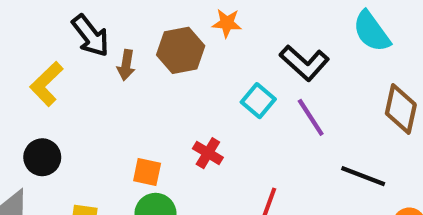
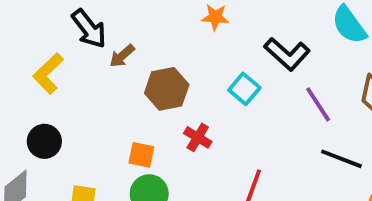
brown hexagon: (181, 50) -> (167, 89), moved
brown arrow: (126, 65) -> (122, 56), turned 40
purple line: (311, 117) -> (318, 104), moved

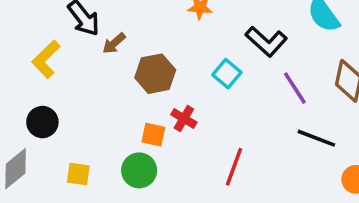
orange square: (141, 155) -> (153, 135), moved

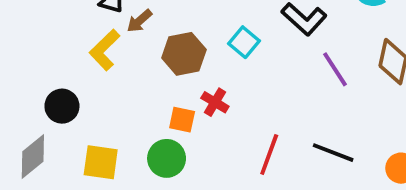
yellow L-shape: (46, 59) -> (105, 50), moved
cyan square: (227, 74) -> (244, 42), moved
black line: (316, 138) -> (333, 153), moved
yellow square: (78, 174) -> (101, 162), size x1.4

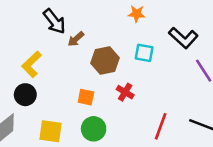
cyan square: (244, 42) -> (144, 53), turned -30
yellow L-shape: (105, 50) -> (32, 64), moved
orange square: (182, 120) -> (86, 97), moved

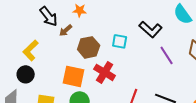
orange star: (137, 14) -> (80, 10), moved
red cross: (125, 92) -> (105, 72), size x1.5
orange square: (86, 97) -> (74, 76), size x1.6

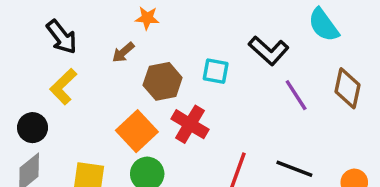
black arrow: (49, 16) -> (62, 37), moved
black circle: (26, 74) -> (32, 128), moved
orange square: (74, 76) -> (137, 131), turned 35

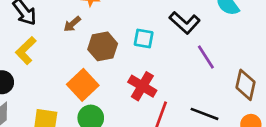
brown diamond: (347, 88) -> (246, 85), moved
red cross: (190, 124) -> (142, 86), moved

